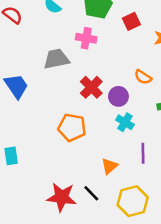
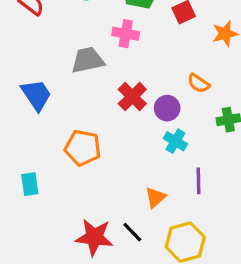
orange pentagon: (72, 127) -> (83, 148), moved

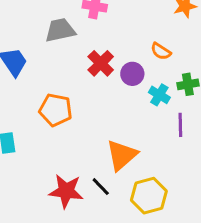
cyan cross: (175, 141) -> (159, 95), moved
purple line: (199, 181) -> (180, 125), moved
orange triangle: (156, 197) -> (122, 155), size x1.6

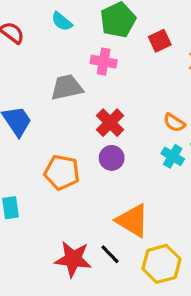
orange semicircle: (161, 51) -> (174, 123), moved
purple circle: (132, 74) -> (112, 158), moved
orange triangle: (122, 155) -> (133, 221), turned -48

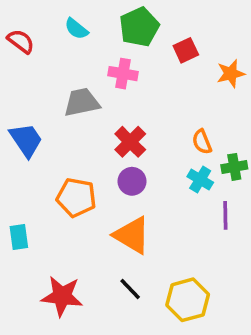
orange semicircle: (174, 123) -> (202, 142), turned 35
orange triangle: (133, 221) -> (132, 235), moved
red star: (73, 259) -> (62, 296), moved

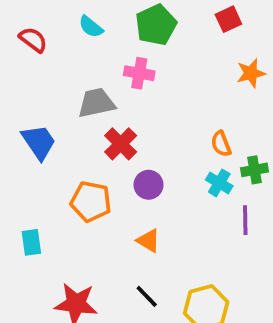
red square: (186, 50) -> (228, 19), moved
red cross: (130, 142) -> (121, 144), moved
orange triangle: (132, 235) -> (148, 241), size x0.6

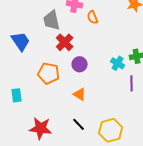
gray trapezoid: (96, 103) -> (52, 20), turned -90
orange semicircle: (221, 144) -> (93, 17), moved

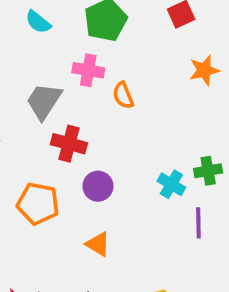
gray trapezoid: (52, 20) -> (44, 101), turned 45
red cross: (65, 42) -> (69, 144), turned -30

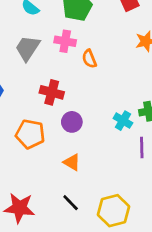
gray trapezoid: (44, 101) -> (28, 48), moved

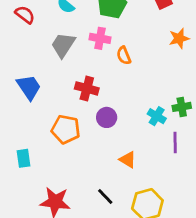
orange triangle: (72, 162) -> (128, 160), moved

